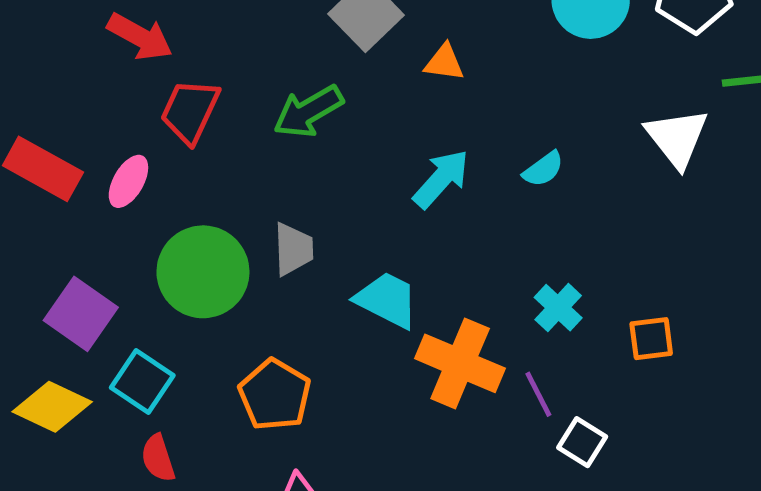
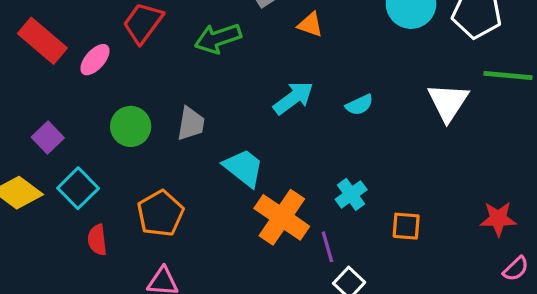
green circle: (203, 272) -> (131, 126), size x0.7
purple square: (81, 314) -> (48, 137), size x0.7
red semicircle: (158, 458) -> (97, 240), moved

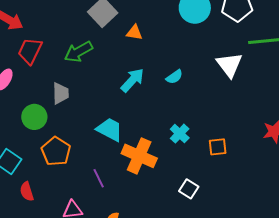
gray trapezoid: (191, 124) -> (61, 93), moved
orange pentagon: (160, 213) -> (56, 151), moved
purple line: (327, 247) -> (99, 178), moved

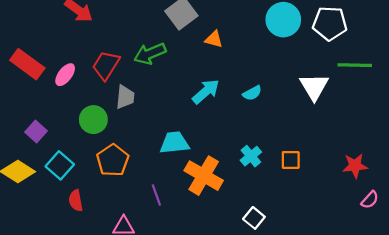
red trapezoid: (30, 51) -> (106, 65), moved
cyan trapezoid: (110, 129) -> (174, 143), turned -40
orange square: (218, 147) -> (291, 160), moved

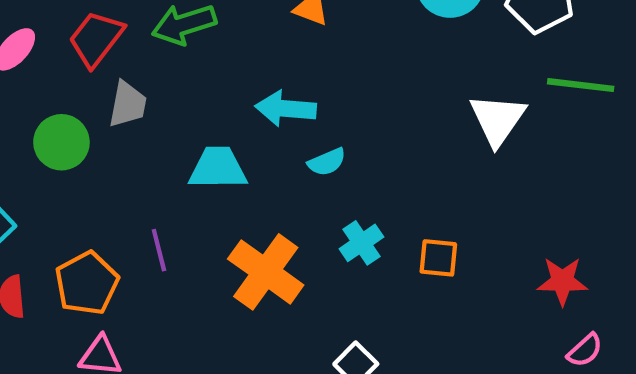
cyan arrow: (206, 91) -> (286, 109), turned -140
cyan semicircle: (252, 93) -> (327, 162), moved
cyan trapezoid: (174, 143) -> (218, 168), moved
orange pentagon: (113, 160) -> (87, 283), moved
purple line: (156, 195) -> (159, 250), moved

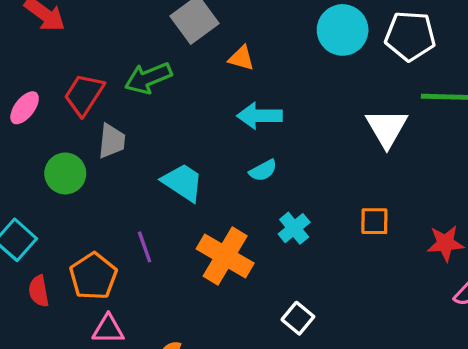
cyan arrow: (286, 109) -> (260, 116), moved
cyan trapezoid: (218, 168) -> (183, 182), turned 39
orange square: (438, 258) -> (374, 221), moved

